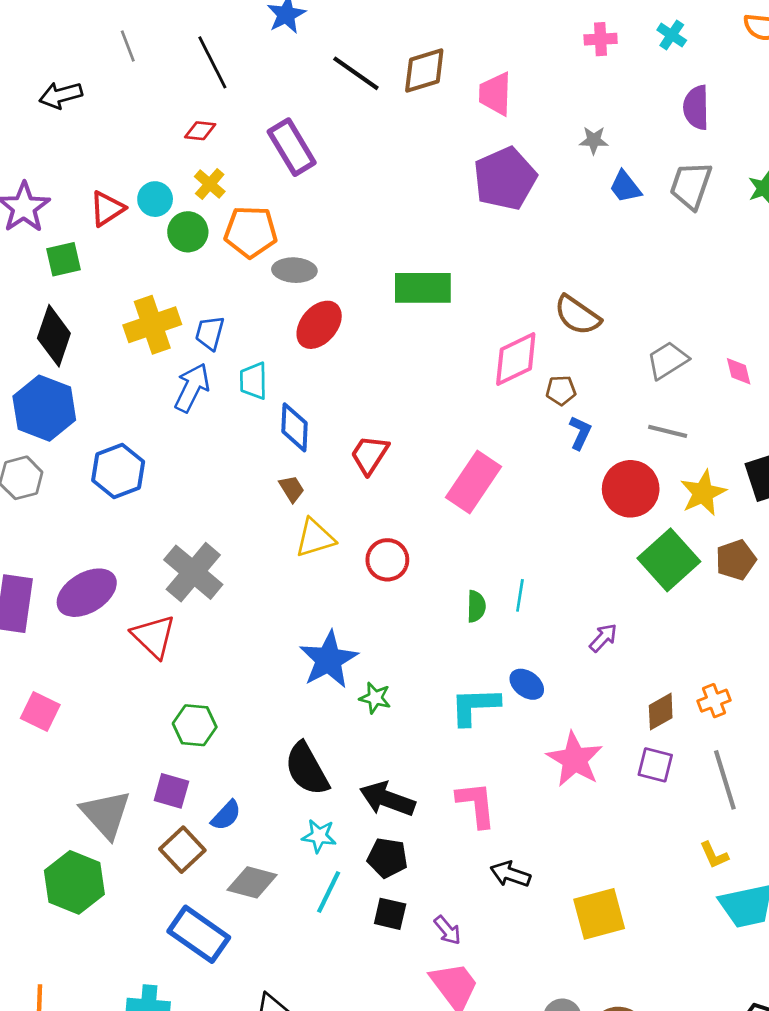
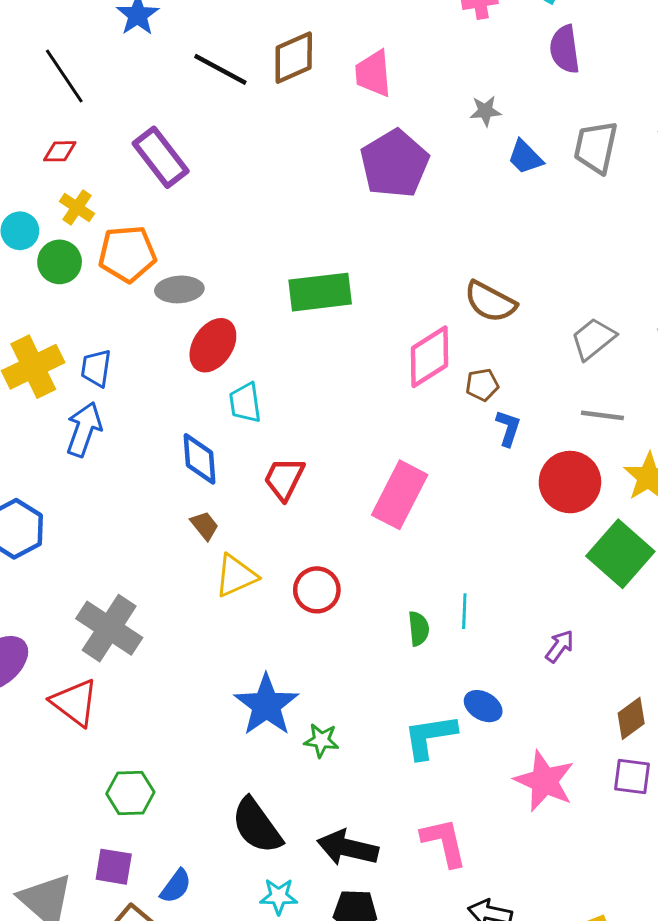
purple semicircle: (696, 107) -> (565, 49), moved
cyan trapezoid: (253, 381) -> (245, 403), moved

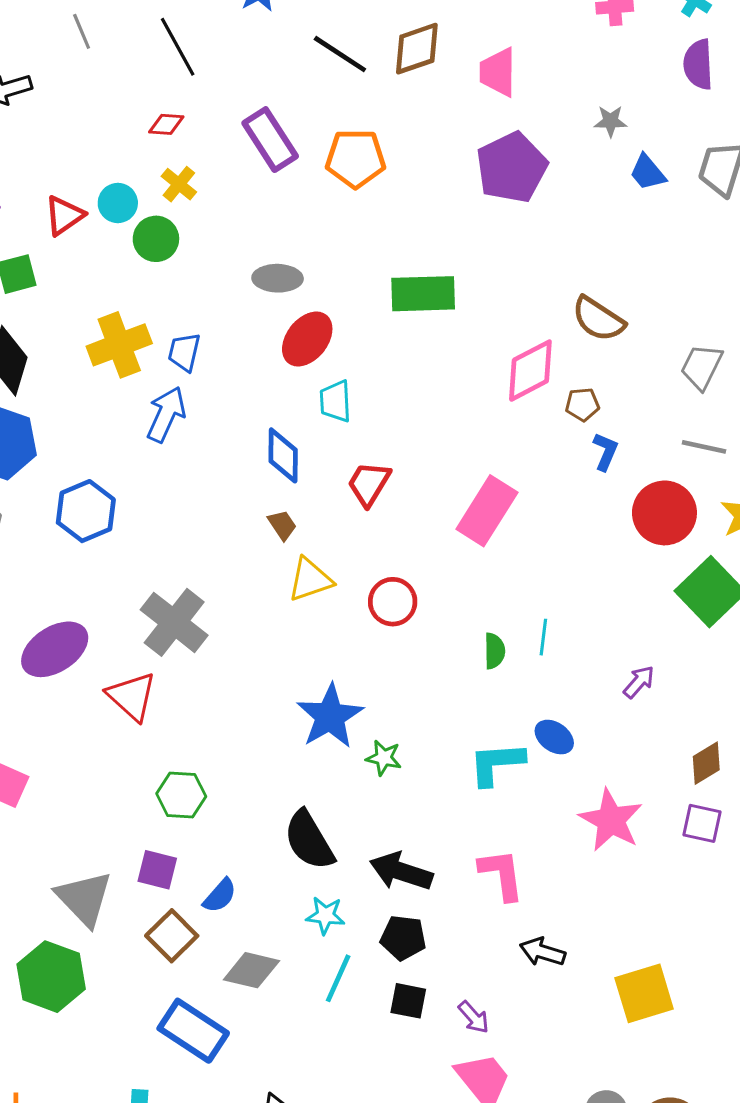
orange pentagon: (127, 254) -> (356, 159), moved
gray trapezoid: (593, 339) -> (702, 367), turned -30

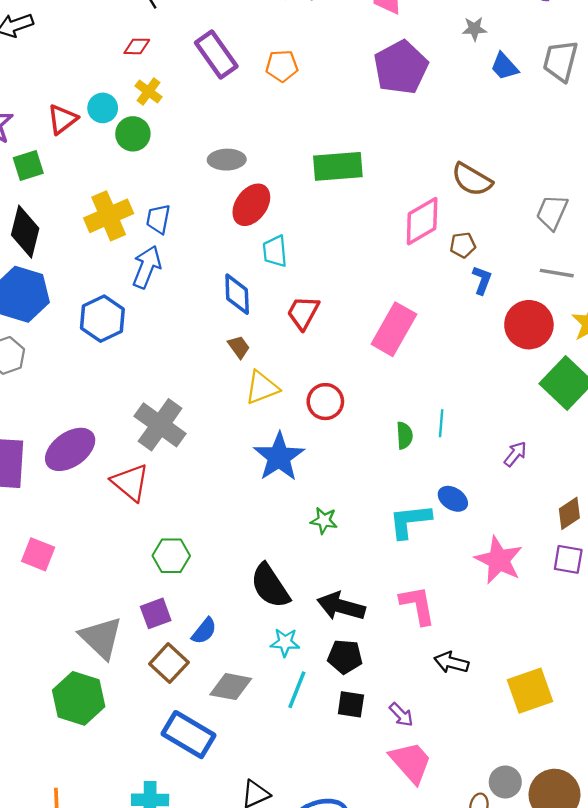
orange pentagon: (356, 159) -> (282, 66), size x0.7
blue hexagon: (86, 511) -> (102, 319), moved
blue star: (330, 716) -> (279, 457), moved
purple square: (157, 870) -> (156, 613), turned -32

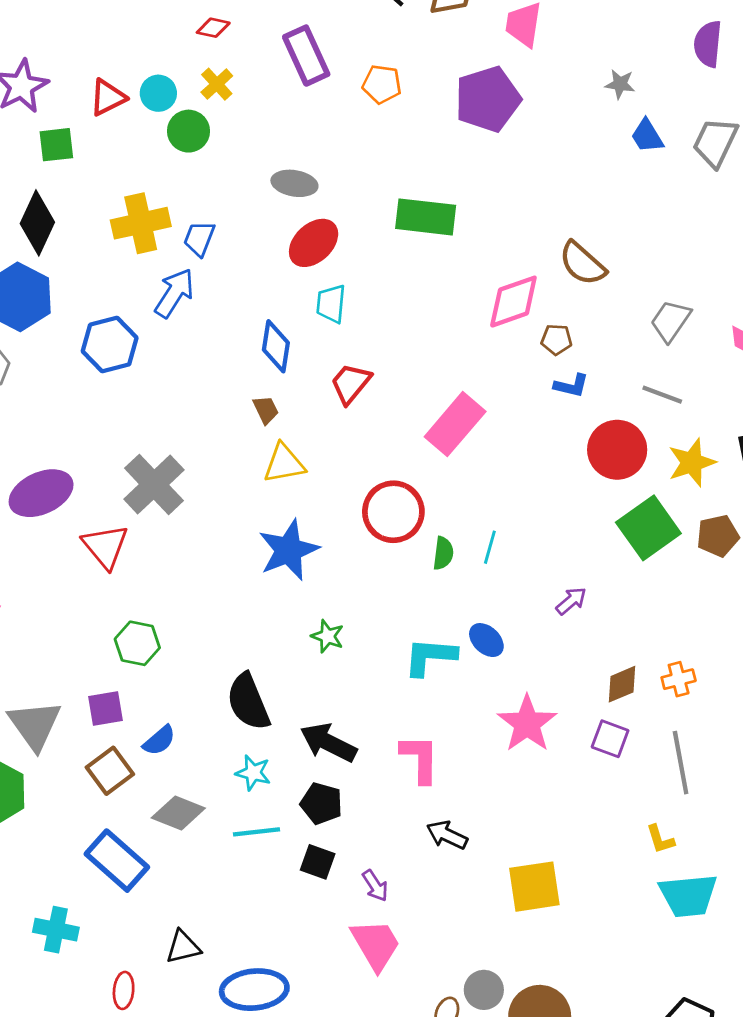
purple pentagon: (401, 67) -> (488, 99), moved
blue L-shape: (482, 280) -> (571, 386), turned 72
red circle: (325, 402) -> (393, 512), moved, size x1.4
cyan line: (297, 690) -> (256, 832), turned 51

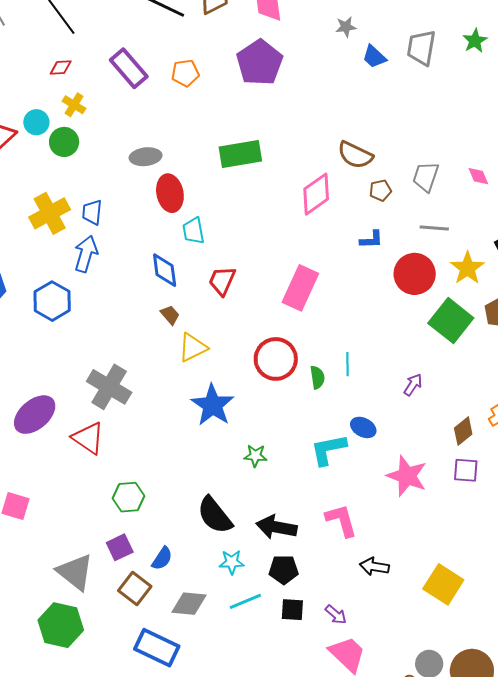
red ellipse: (314, 243) -> (170, 193), turned -42
brown pentagon: (557, 339) -> (380, 190), moved
yellow square: (534, 887) -> (443, 584), turned -33

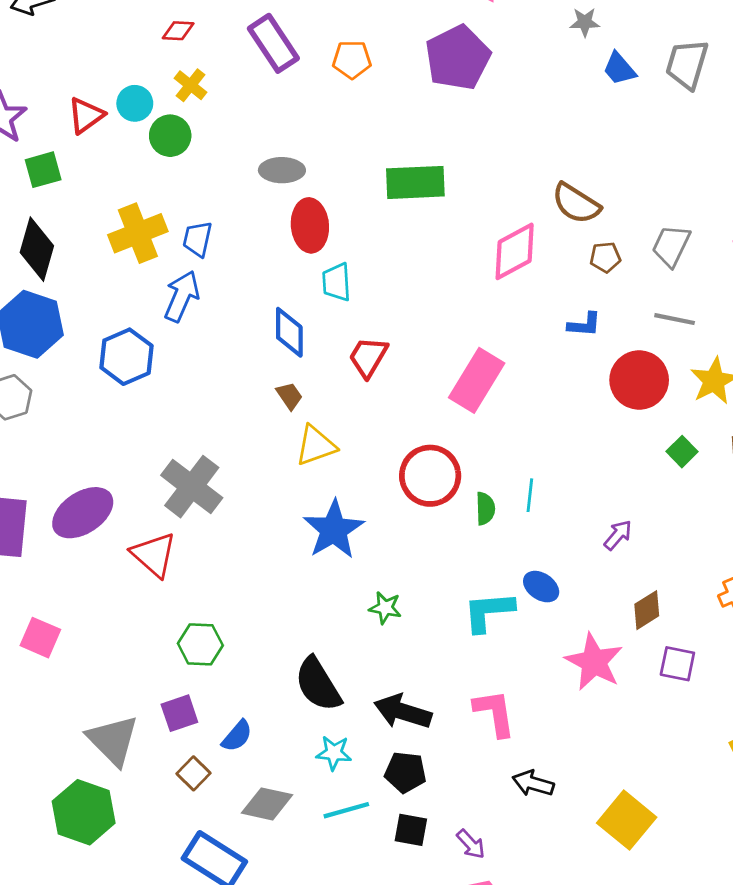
green square: (451, 321) -> (682, 452), size x0.5
brown diamond: (463, 431) -> (647, 610), moved
brown square: (135, 588) -> (193, 773), size x0.7

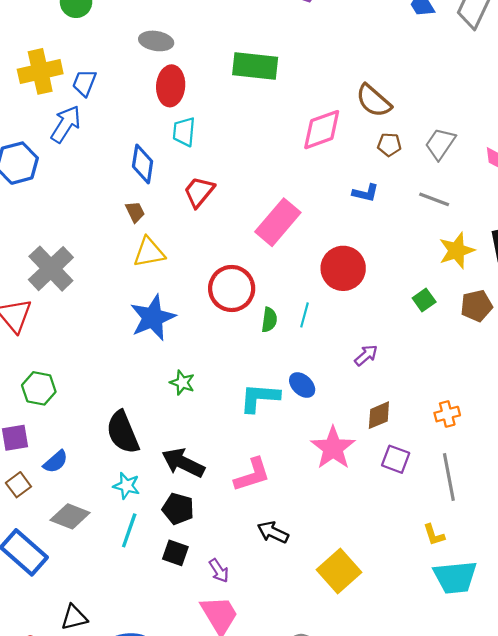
red circle: (639, 380) -> (343, 268), moved
pink L-shape: (495, 713) -> (252, 475), turned 72
cyan line: (346, 810) -> (129, 530), turned -64

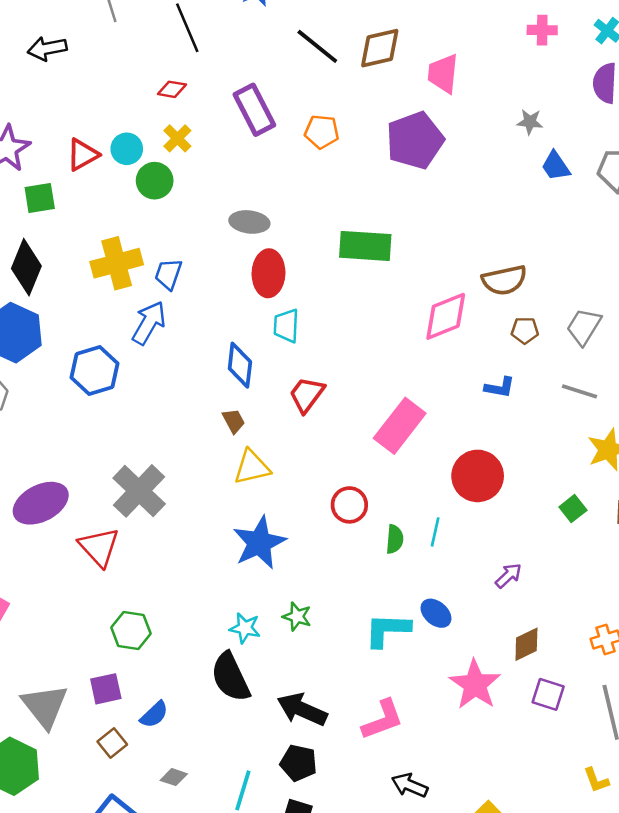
brown semicircle: (374, 101) -> (504, 280), turned -51
red circle: (232, 288) -> (349, 505), size x0.7
cyan star: (127, 486) -> (245, 628), moved
gray diamond: (70, 516) -> (174, 777), size x0.6

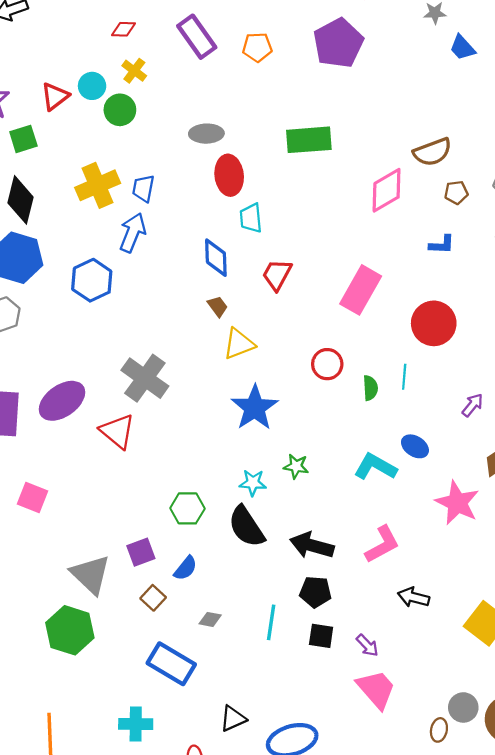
green hexagon: (131, 630) -> (187, 508), moved
cyan L-shape: (387, 630) -> (375, 467), turned 36

